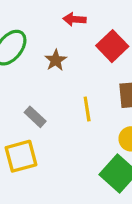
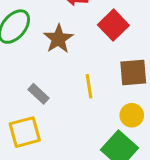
brown star: (56, 60) -> (58, 39), size x1.4

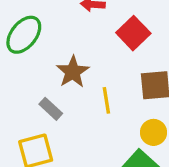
brown star: (58, 39) -> (73, 72), moved

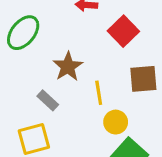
yellow circle: (153, 132) -> (116, 122), moved

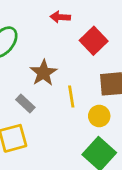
yellow circle: (116, 122) -> (99, 116), moved

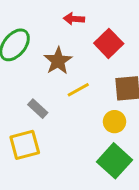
brown star: (43, 73) -> (58, 61), moved
yellow line: (71, 96) -> (78, 90), moved, turned 70

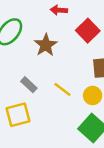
yellow line: (78, 90) -> (63, 89), moved, turned 66

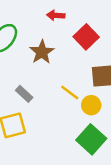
yellow line: (63, 89) -> (70, 93), moved

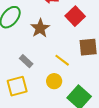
yellow circle: (91, 105) -> (54, 81), moved

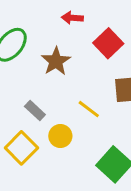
yellow circle: (54, 81) -> (60, 136), moved
yellow square: (17, 86) -> (21, 148), turned -30

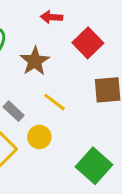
yellow line: (89, 109) -> (55, 102), moved

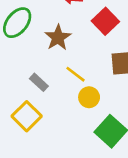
yellow circle: (39, 137) -> (89, 97), moved

